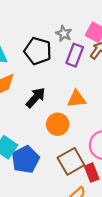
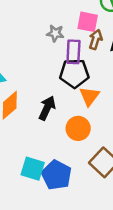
black pentagon: (38, 51) -> (74, 73), moved
orange triangle: (77, 99) -> (89, 96), turned -30

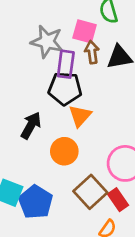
gray star: (55, 33) -> (47, 42), size x1.6
brown arrow: (96, 39) -> (92, 52), turned -30

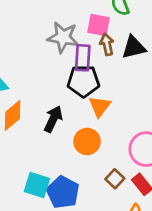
brown square: (90, 192) -> (115, 179), size x0.6

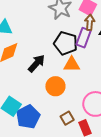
purple rectangle: (83, 58) -> (84, 38), moved
orange triangle: (100, 106) -> (72, 64), turned 36

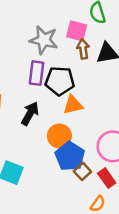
purple rectangle: (84, 38) -> (37, 73), moved
blue pentagon: (28, 117) -> (70, 156), moved

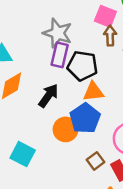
gray star: (44, 40) -> (58, 33), moved
orange circle: (59, 136) -> (66, 129), moved
blue pentagon: (70, 156) -> (85, 118), moved

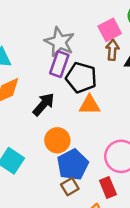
pink square: (105, 16) -> (110, 30), turned 35
blue pentagon: (85, 118) -> (73, 165), moved
brown square: (96, 161) -> (70, 187), moved

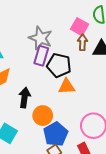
pink square: (110, 30) -> (80, 27), turned -30
black arrow: (44, 104) -> (25, 98), moved, turned -30

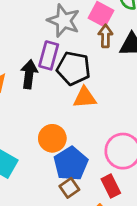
gray star: (41, 38) -> (64, 21), moved
black arrow: (25, 98) -> (29, 74), moved

